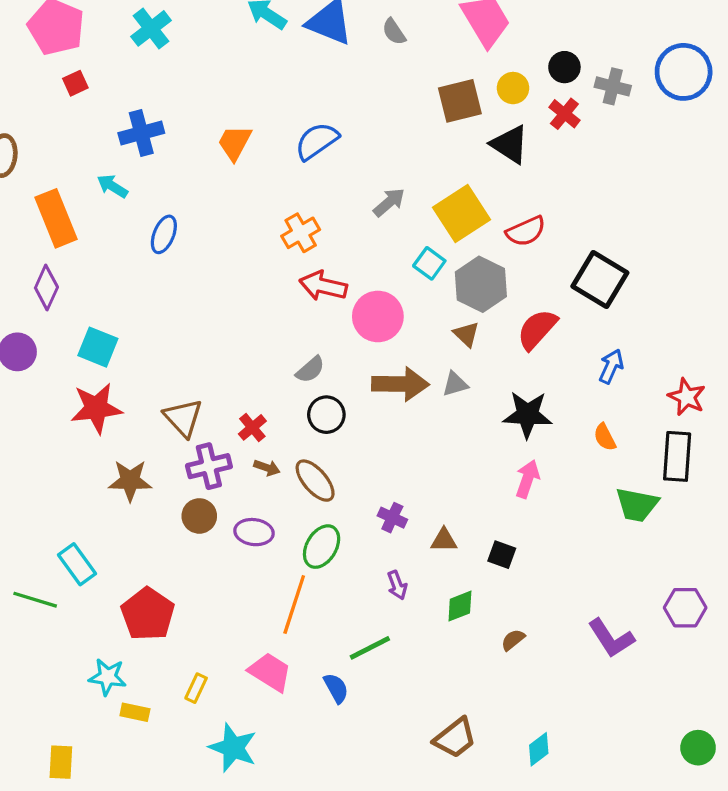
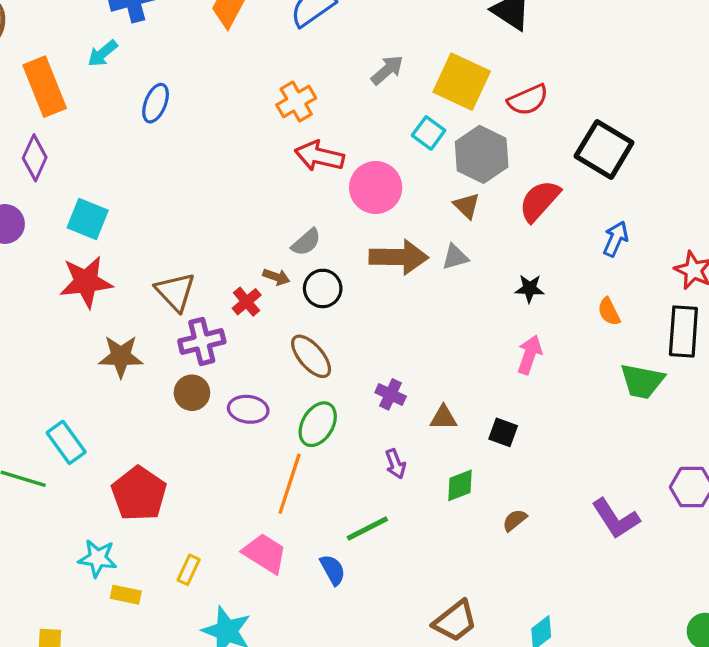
cyan arrow: (112, 186) -> (103, 53), turned -72
yellow square: (462, 214) -> (462, 82), turned -32
black star: (527, 415) -> (530, 288), size x0.6
brown arrow: (267, 468) -> (276, 277), moved

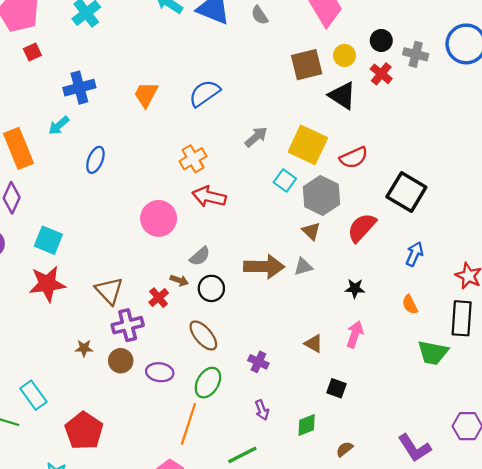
pink circle: (376, 188) -> (159, 218), moved
brown star: (121, 356) -> (84, 348), moved, size x0.6
brown triangle: (443, 418) -> (314, 344), moved, turned 30

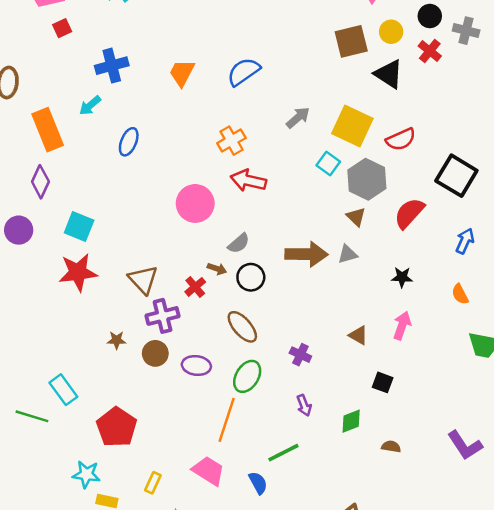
brown semicircle: (345, 449) -> (391, 447), turned 48

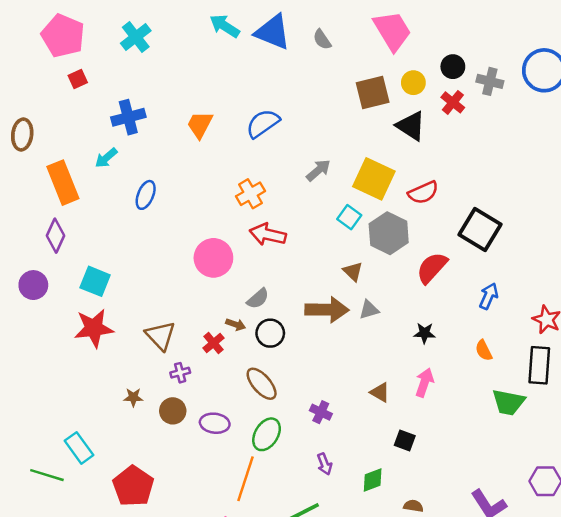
brown triangle: (356, 217) -> (353, 271), moved
purple cross: (163, 316) -> (180, 373), size x0.6

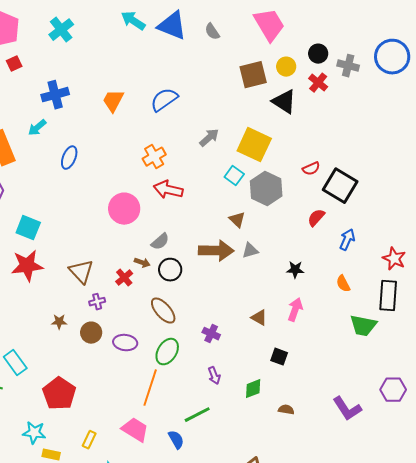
red semicircle: (423, 192) -> (311, 169), moved, size x0.7
red semicircle: (432, 268) -> (316, 218), moved, size x0.7

